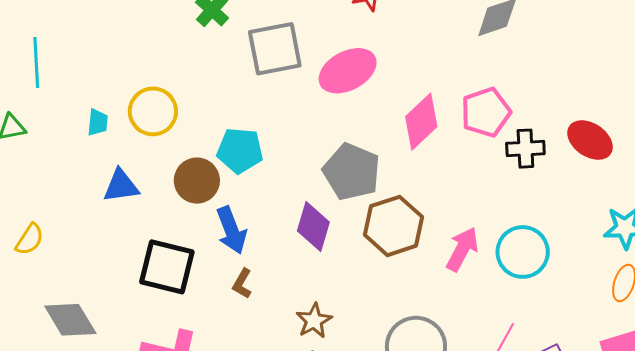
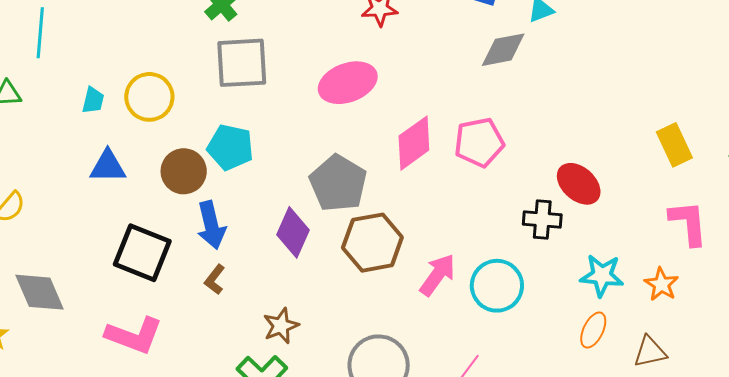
gray square: (275, 49) -> (242, 63), moved
black cross: (525, 149) -> (542, 220), moved

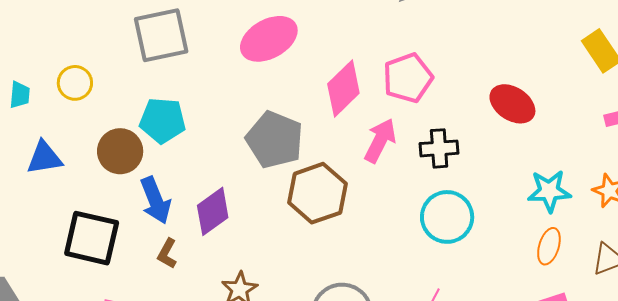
yellow circle: (149, 97) -> (75, 83), size x0.7
black cross: (542, 220) -> (439, 148), moved
purple diamond: (293, 232) -> (213, 211), moved, turned 39
pink arrow: (437, 275) -> (380, 141), moved

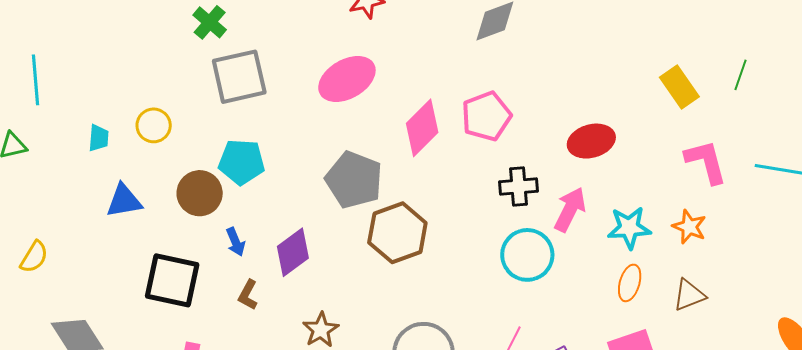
red ellipse: (512, 104) -> (591, 141), turned -48
pink arrow: (380, 141) -> (570, 209), moved
blue arrow: (155, 200) -> (236, 242), size x0.6

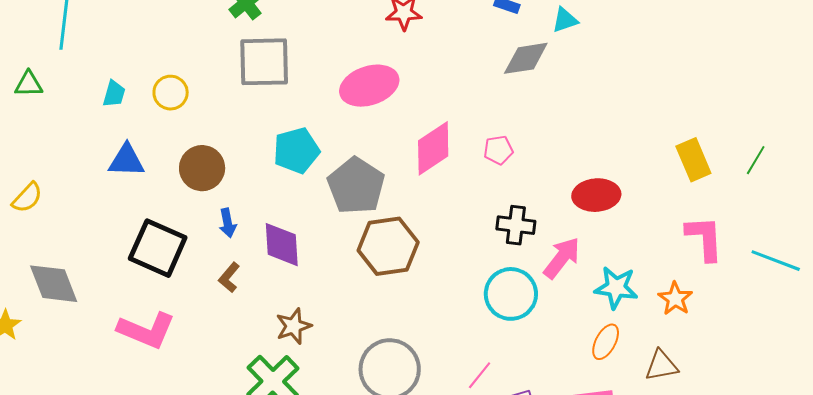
pink pentagon: (486, 116) -> (498, 150), size x0.6
cyan pentagon: (242, 162) -> (296, 151), moved, turned -30
purple diamond: (293, 252) -> (282, 245), turned -69

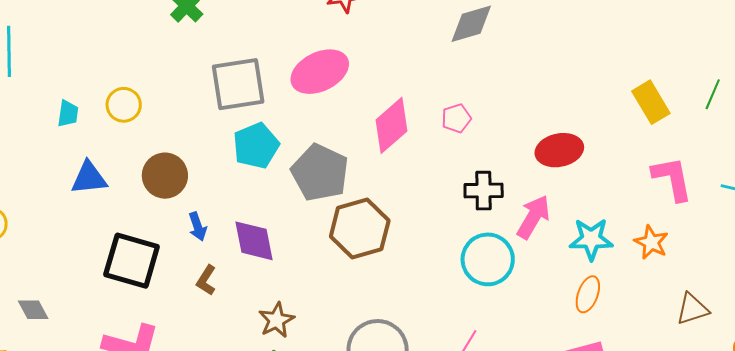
gray square: (264, 62) -> (238, 84), moved
gray diamond: (54, 284) -> (33, 310), size x0.6
brown triangle: (661, 366) -> (692, 309), moved

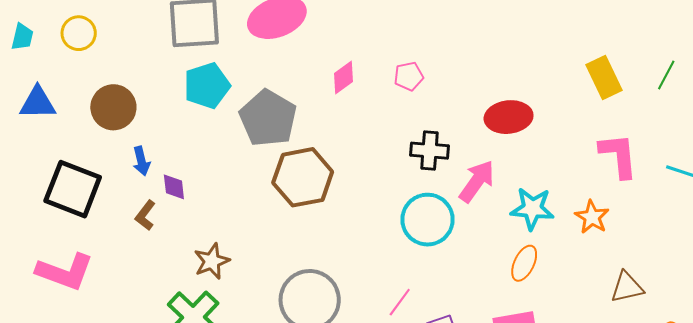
pink diamond: (391, 125) -> (344, 77), size x0.6
purple diamond: (254, 241) -> (174, 187), moved, size x0.6

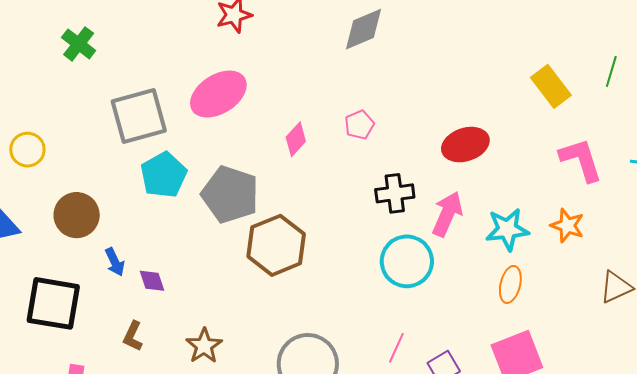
brown L-shape: (145, 215) -> (133, 336), moved

